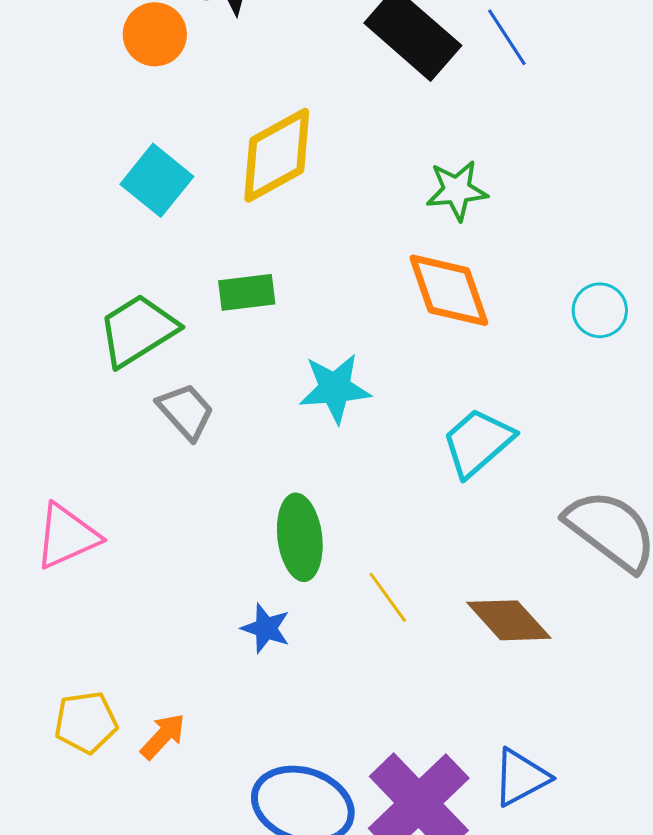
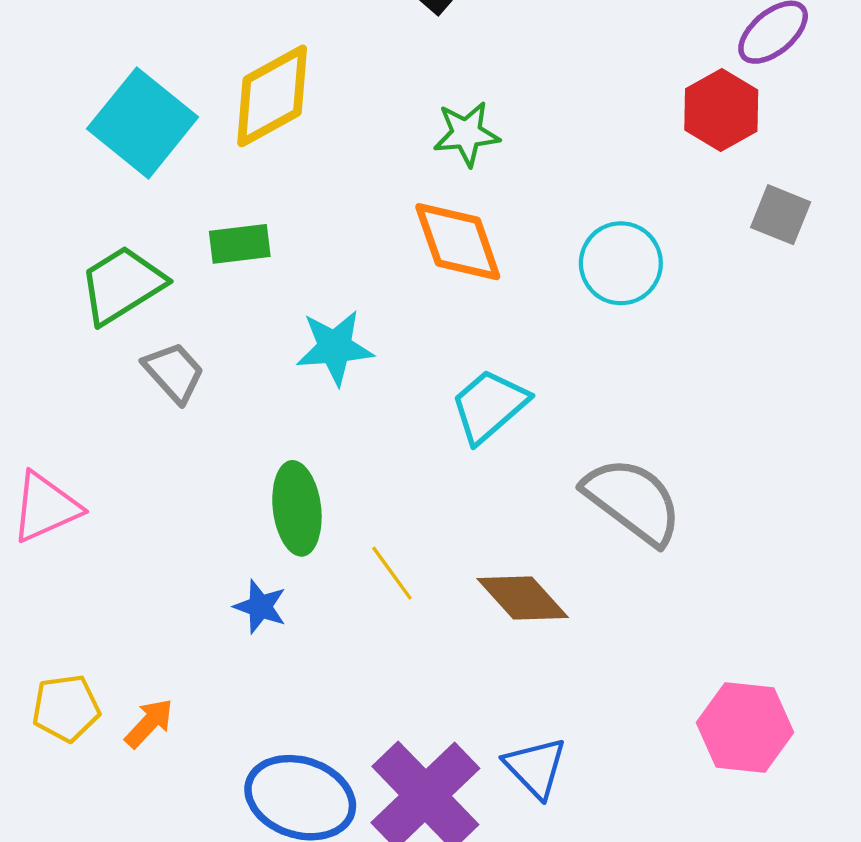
cyan square: (157, 180) -> (143, 123), size x1.4
cyan circle: (600, 310) -> (621, 263), size x1.4
blue triangle: (521, 777) -> (536, 767), turned -46

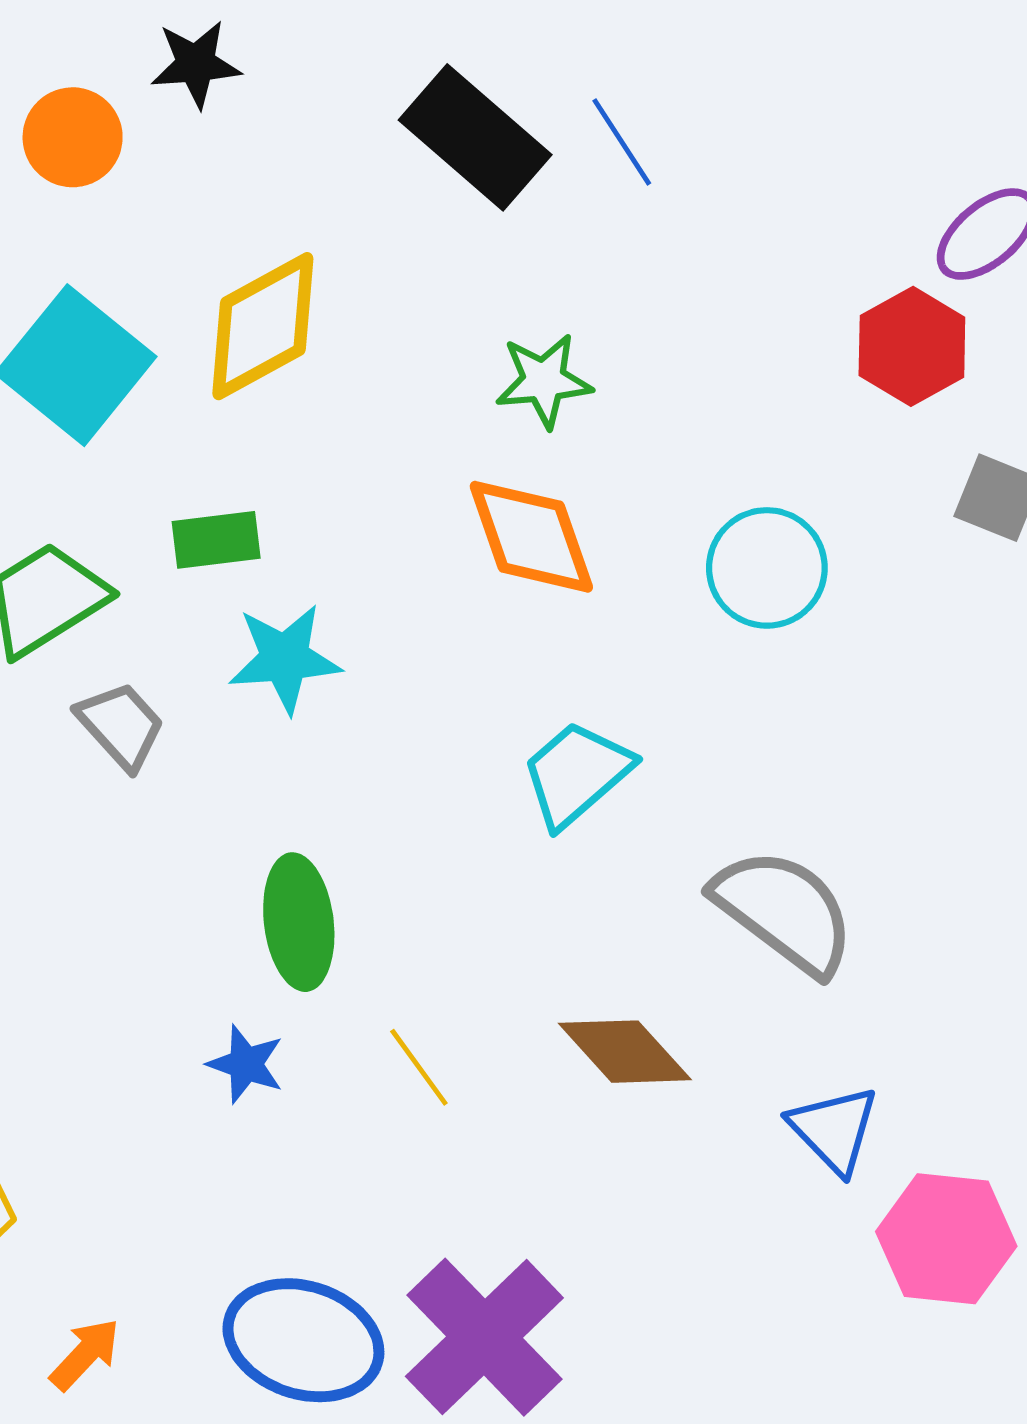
cyan star: (335, 347) -> (285, 658), moved
yellow line: (392, 573) -> (419, 1067), moved
orange arrow: (149, 723) -> (85, 1354), moved
blue triangle: (536, 767) -> (834, 1130), moved

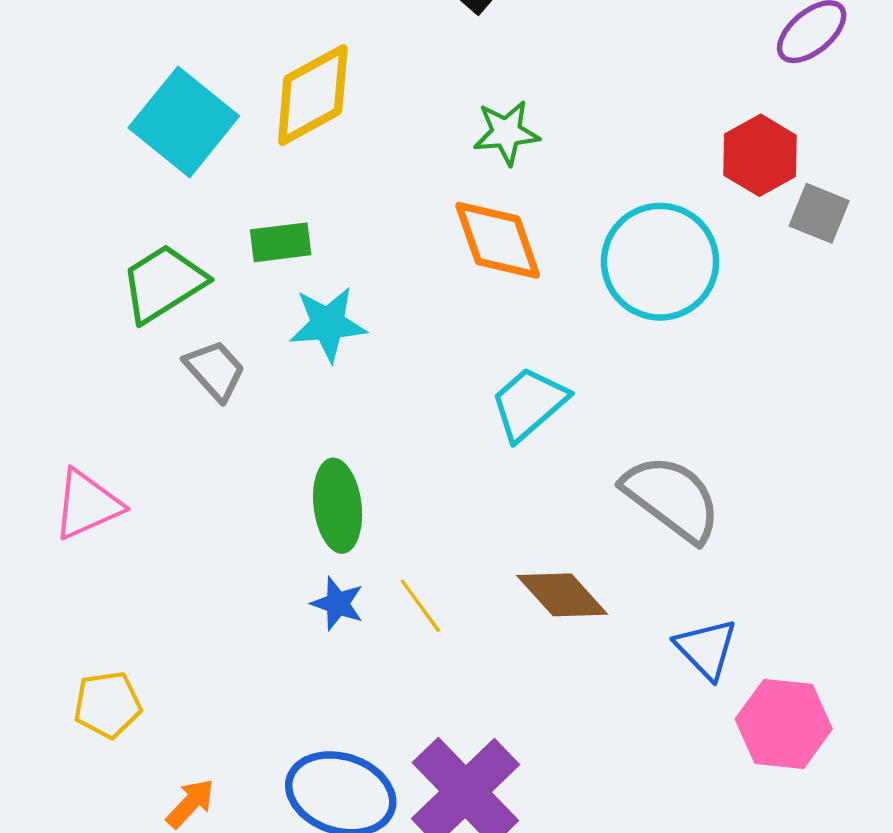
red hexagon: (912, 346) -> (760, 155), moved
cyan circle: (767, 568) -> (660, 262), size x1.4
blue star: (246, 1064) -> (338, 604), moved

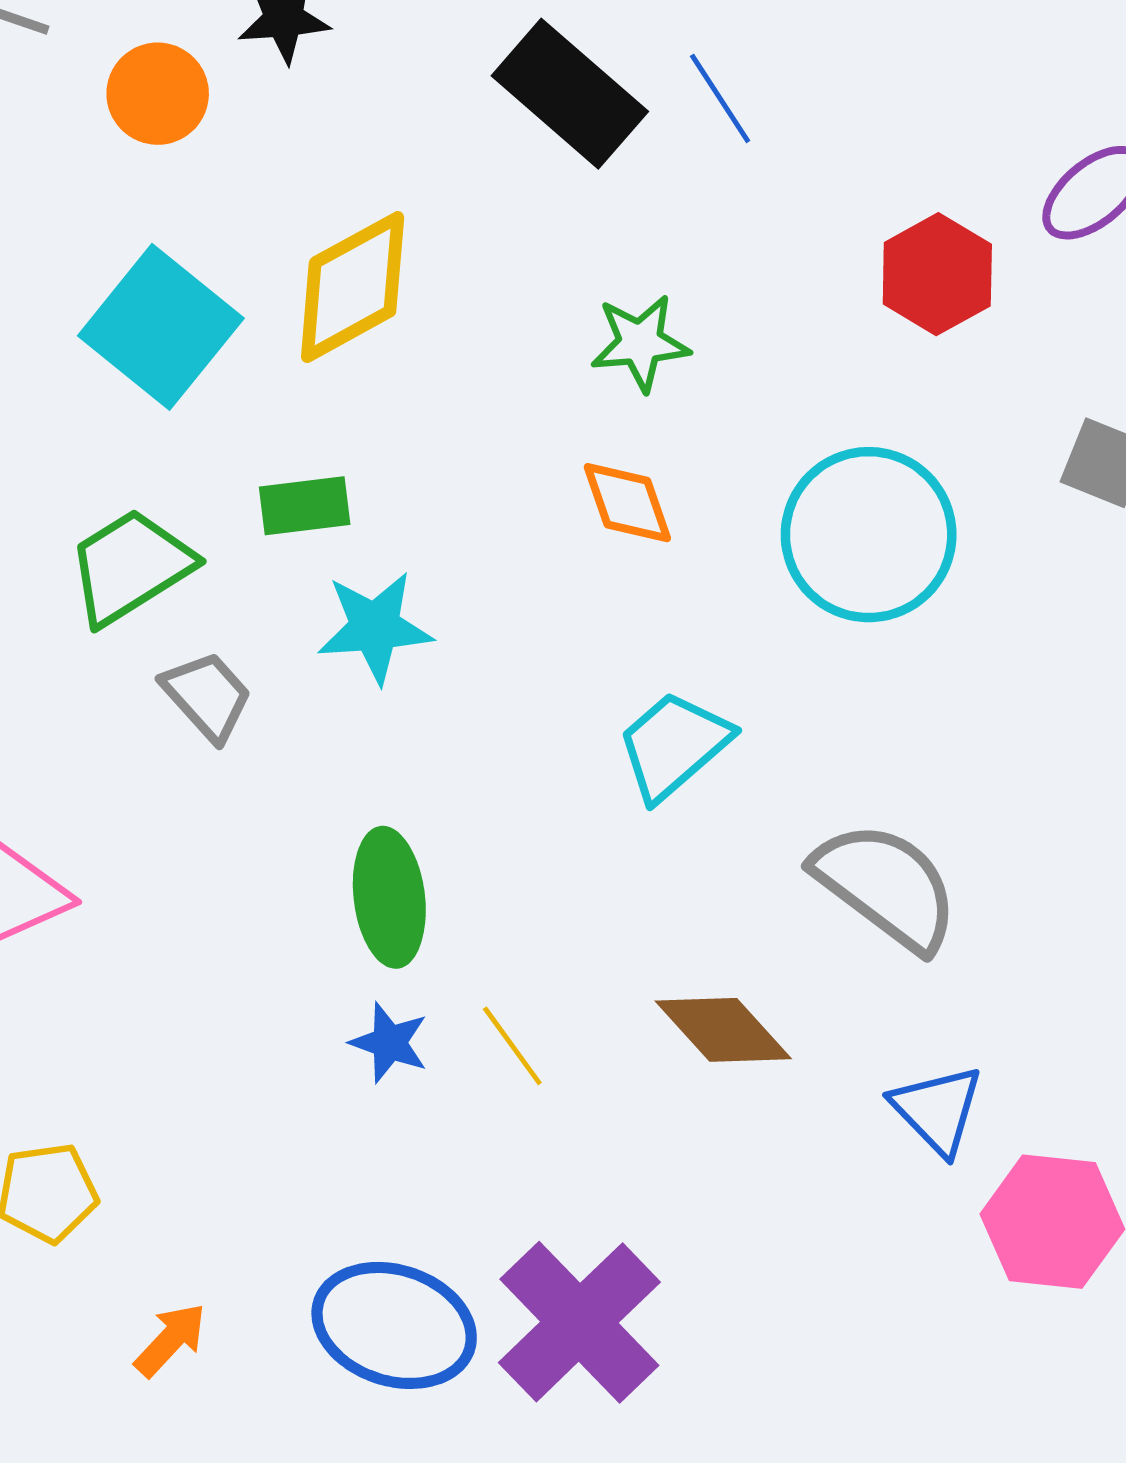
red hexagon: (760, 155) -> (937, 274), moved
orange diamond: (498, 240) -> (627, 503), size x0.7

